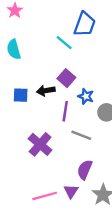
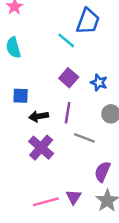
black arrow: (46, 91) -> (39, 116), moved
blue star: (86, 96) -> (99, 83), moved
purple semicircle: (85, 170) -> (102, 172), moved

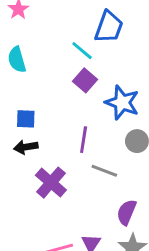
purple square: (69, 78) -> (85, 80), moved
blue star: (99, 83) -> (122, 103), size x1.6
black arrow: (39, 116) -> (26, 147), moved

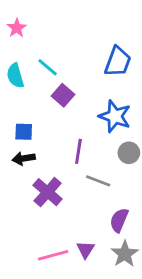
blue trapezoid: (109, 27) -> (118, 62), moved
cyan line: (82, 51) -> (48, 67), moved
purple square: (85, 80) -> (63, 95), moved

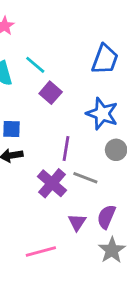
purple cross: (48, 192) -> (52, 183), moved
purple triangle: (85, 250) -> (77, 222), moved

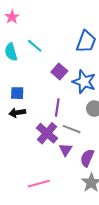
purple square: (51, 93) -> (59, 71), moved
purple triangle: (77, 222) -> (66, 150), moved

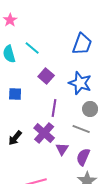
purple square: (59, 71) -> (46, 76), moved
black arrow: (17, 113) -> (15, 138), moved, turned -42
gray line: (72, 129) -> (81, 129), moved

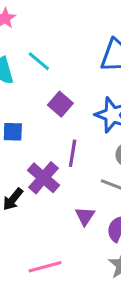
purple cross: (44, 133) -> (43, 178), moved

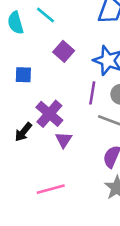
purple line: (73, 153) -> (92, 93), moved
purple triangle: (85, 216) -> (64, 140), moved

